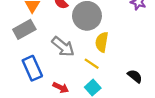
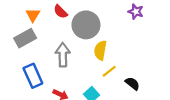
gray arrow: (63, 47) -> (63, 55), turned -130
yellow line: (92, 64) -> (109, 71), moved, turned -72

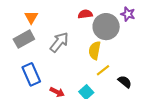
red semicircle: (61, 12) -> (85, 14), moved, turned 128
gray circle: (86, 25) -> (106, 27), moved
gray arrow: (63, 55) -> (59, 42), moved, turned 40

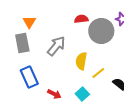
gray rectangle: (24, 39) -> (22, 43), turned -72
yellow semicircle: (95, 50) -> (81, 61), moved

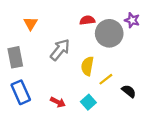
gray rectangle: (22, 43) -> (15, 57), moved
blue rectangle: (29, 77) -> (21, 92), moved

